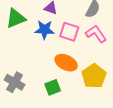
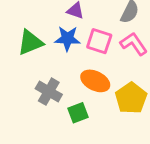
green triangle: (16, 18) -> (30, 42), moved
gray cross: (15, 82) -> (49, 92), moved

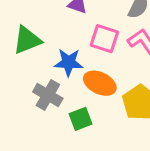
blue star: (67, 38) -> (69, 62), moved

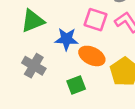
gray cross: (48, 95) -> (34, 66), moved

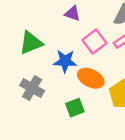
pink square: (95, 20) -> (94, 42), turned 35

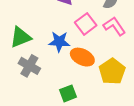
green triangle: (31, 43) -> (21, 37), moved
green square: (75, 108) -> (68, 93), moved

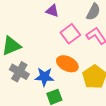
blue star: (59, 42) -> (44, 77), moved

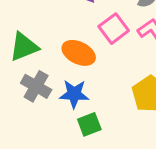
orange ellipse: (67, 64) -> (79, 53), moved

